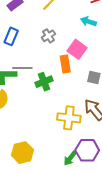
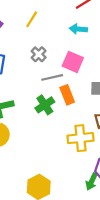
orange rectangle: (65, 64) -> (67, 95), moved
gray line: (22, 68) -> (52, 77), moved

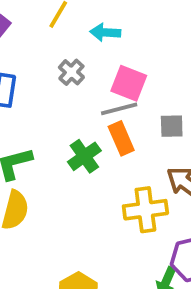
cyan arrow: (78, 29) -> (105, 32), moved
gray line: (52, 77) -> (119, 109), moved

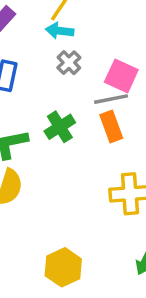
cyan arrow: (105, 32) -> (60, 31), moved
green cross: (84, 156) -> (60, 127), moved

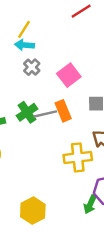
pink square: (121, 76) -> (69, 75), turned 30
gray line: (111, 99) -> (45, 114), moved

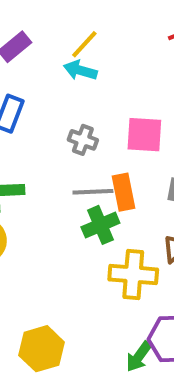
gray cross: (32, 67) -> (83, 140), moved, turned -35
pink square: (69, 75) -> (144, 135), turned 30
green cross: (27, 112) -> (100, 225), moved

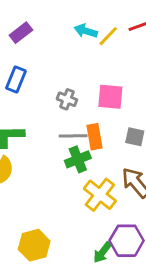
yellow line: (84, 44) -> (108, 36), moved
cyan arrow: (80, 70) -> (86, 31), moved
yellow cross: (133, 274) -> (100, 195), turned 32

